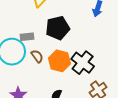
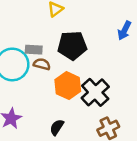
brown semicircle: (37, 56) -> (42, 64), moved, turned -48

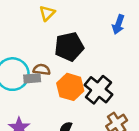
gray rectangle: (34, 50) -> (32, 78), moved

